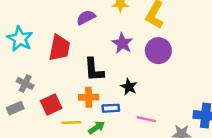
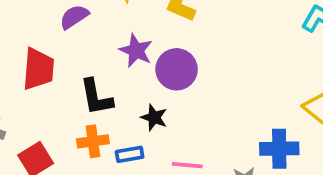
purple circle: (158, 51) -> (177, 69), moved

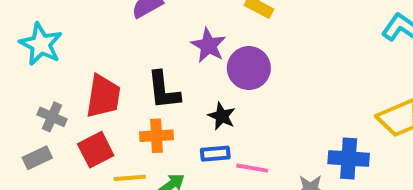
red trapezoid: (38, 69) -> (103, 96), moved
blue rectangle: (130, 154) -> (215, 154), moved

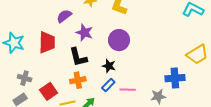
purple star: (208, 45) -> (84, 33), moved
red trapezoid: (103, 96) -> (47, 42), moved
blue rectangle: (215, 154) -> (108, 85), turned -32

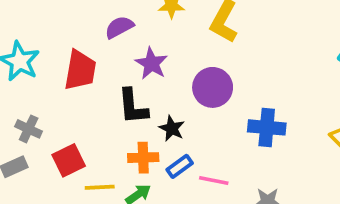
black star: (109, 66) -> (172, 128), moved
blue cross: (175, 78) -> (267, 127), moved
orange cross: (78, 80) -> (143, 158), moved

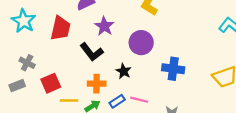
black L-shape: (133, 106) -> (92, 52), turned -35
black star: (172, 128) -> (123, 71), moved
blue rectangle: (180, 166) -> (117, 101), moved

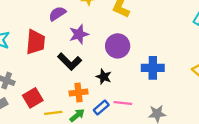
purple star: (104, 26) -> (79, 34), turned 30

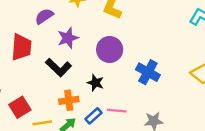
blue cross: (153, 68) -> (148, 72), turned 30

